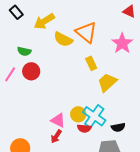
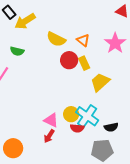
yellow arrow: (44, 21) -> (25, 21), moved
orange triangle: (86, 32) -> (83, 40), moved, size x0.6
red circle: (31, 71) -> (69, 60), moved

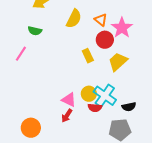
yellow semicircle: (56, 39) -> (74, 19), turned -90
pink star: (115, 43) -> (122, 28), moved
red circle: (69, 60) -> (105, 40), moved
yellow rectangle: (84, 63) -> (88, 56), moved

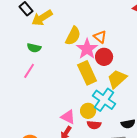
pink star: (122, 28) -> (87, 49), moved
pink line: (21, 54) -> (29, 71), moved
yellow rectangle: (88, 56) -> (87, 73), size x1.6
cyan cross: (105, 96) -> (104, 100), moved

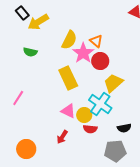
pink line: (29, 71) -> (18, 98), moved
yellow rectangle: (87, 73) -> (68, 78), moved
pink triangle: (68, 117) -> (68, 111), moved

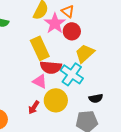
yellow circle: (84, 115) -> (56, 100), moved, size x1.5
red semicircle: (90, 129) -> (51, 67), moved, size x1.5

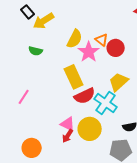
red circle: (72, 31) -> (116, 48), moved
red semicircle: (51, 67) -> (85, 96), turned -30
pink triangle: (40, 81) -> (68, 124), moved

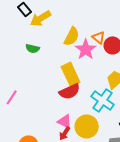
red semicircle: (85, 96) -> (70, 91), moved
pink line: (24, 97) -> (12, 97), moved

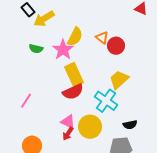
pink star: (86, 49) -> (63, 50), moved
pink line: (12, 97) -> (26, 101), moved

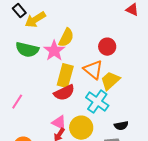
orange triangle: (102, 38) -> (93, 70), moved, size x1.5
green semicircle: (36, 49) -> (27, 50), size x1.6
yellow rectangle: (74, 75) -> (65, 76), turned 40

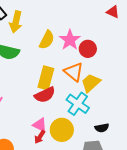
yellow arrow: (35, 20) -> (16, 22), turned -45
pink star: (54, 51) -> (70, 40), moved

